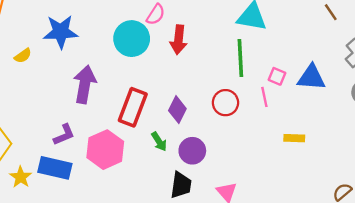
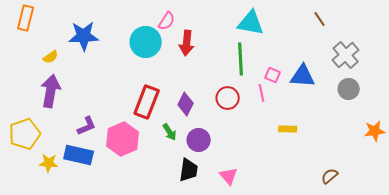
purple arrow: (85, 84) -> (51, 91), moved
yellow star: (21, 177) -> (49, 163), turned -30

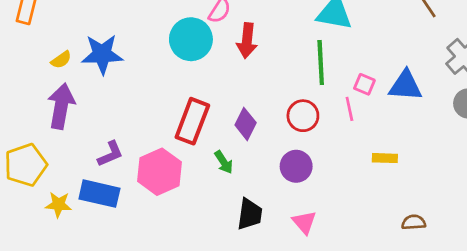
blue star: (84, 36) -> (102, 54), moved
purple circle: (199, 140) -> (296, 166), moved
brown semicircle: (330, 176) -> (414, 222), moved, turned 36

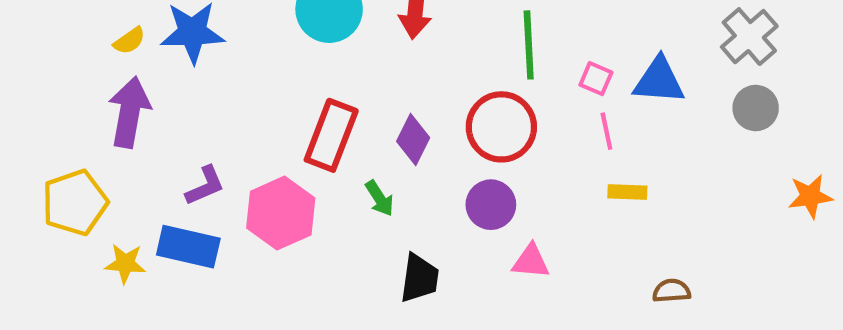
pink line: (349, 109) -> (606, 131), moved
red circle: (303, 116) -> (501, 127), size x1.4
pink triangle: (304, 222) -> (531, 261), moved, turned -44

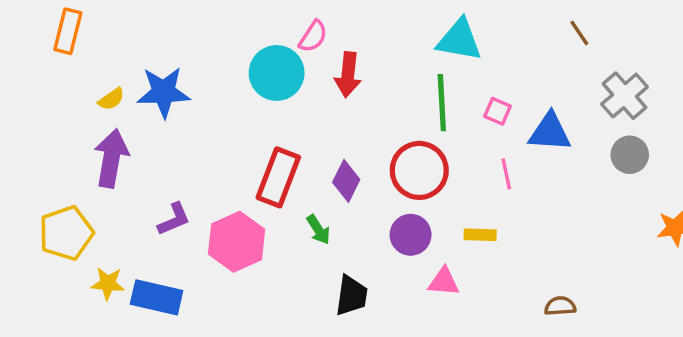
pink square: (596, 79) -> (498, 111), moved
yellow rectangle: (627, 192) -> (480, 235), moved
blue rectangle: (188, 247) -> (157, 297), moved

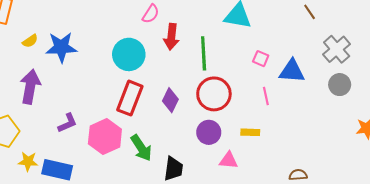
cyan circle: (277, 73) -> (129, 54), moved
yellow semicircle: (111, 99) -> (30, 41), moved
green line: (442, 103) -> (204, 53), moved
green arrow: (318, 230) -> (141, 148), moved, size x1.5

